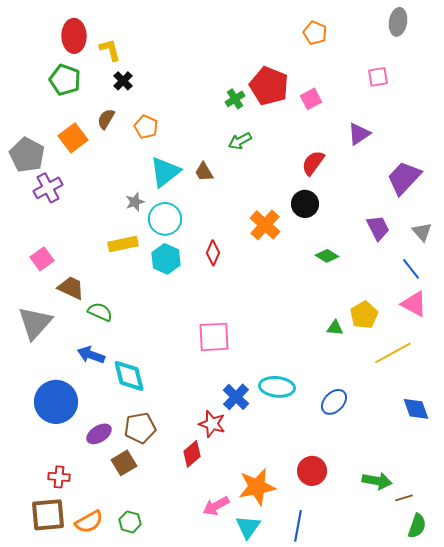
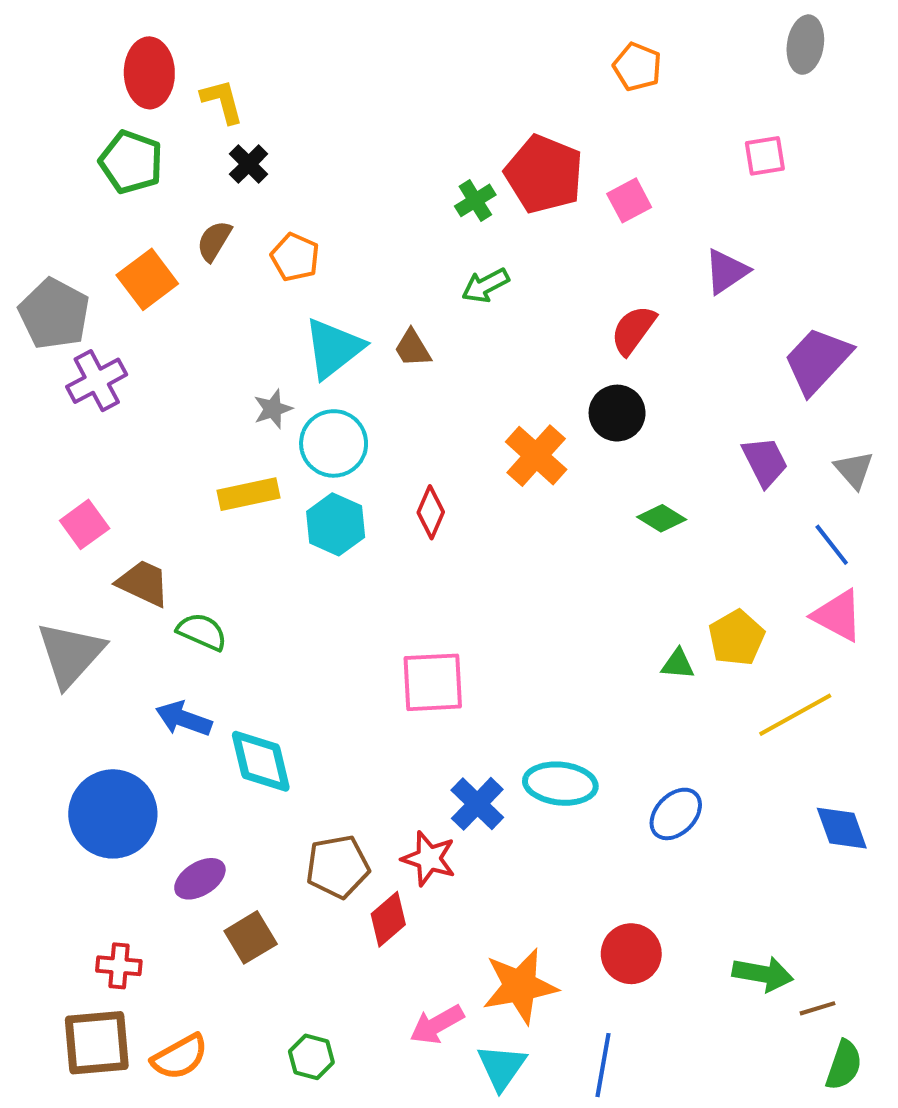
brown pentagon: (140, 428) -> (338, 867), moved
green hexagon: (130, 522) -> (311, 1057), moved

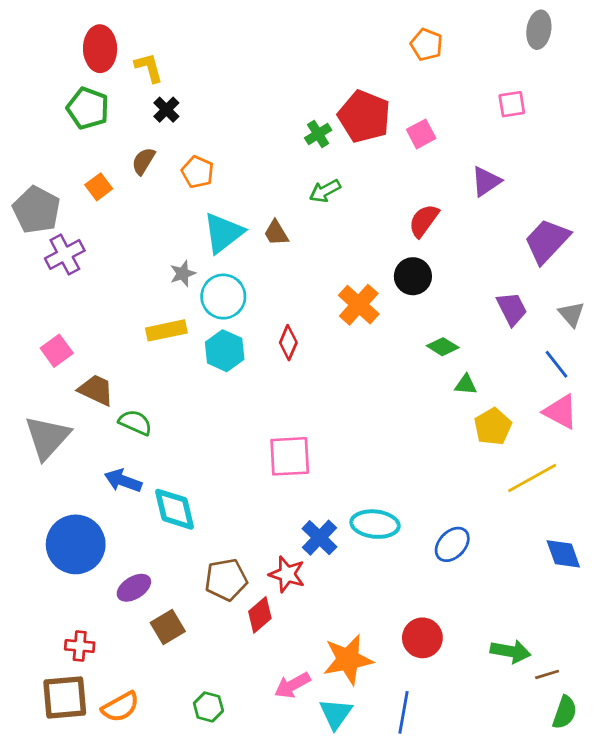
orange square: (147, 279) -> (99, 187), size x0.7
green triangle: (678, 664) -> (466, 385), moved

